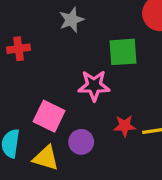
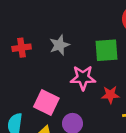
gray star: (72, 20) -> (59, 45), moved
red star: (125, 126) -> (110, 95), moved

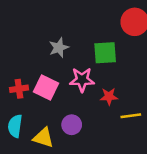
red cross: (22, 48) -> (19, 89), moved
pink square: (46, 103) -> (46, 87), moved

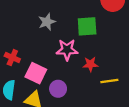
pink square: (46, 87) -> (36, 73), moved
red cross: (19, 89) -> (12, 58), turned 32

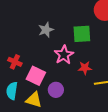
pink star: (67, 50) -> (64, 55), turned -30

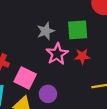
gray star: (46, 30) -> (46, 31), moved
red star: (85, 68) -> (82, 56), moved

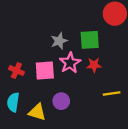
pink square: (25, 78) -> (45, 71), moved, turned -30

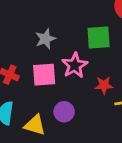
gray star: (59, 41) -> (45, 39), moved
red star: (94, 65) -> (104, 85), moved

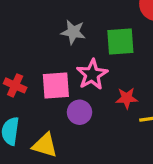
gray star: (45, 39) -> (73, 32), moved, turned 30
purple circle: (64, 112) -> (79, 112), moved

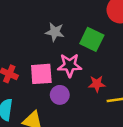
green square: (120, 41) -> (92, 39), turned 30
pink star: (92, 74) -> (70, 65), turned 30

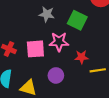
purple circle: (60, 95) -> (56, 75), moved

